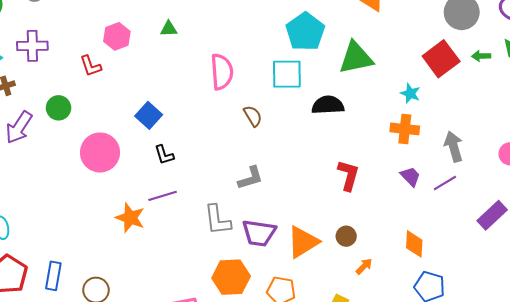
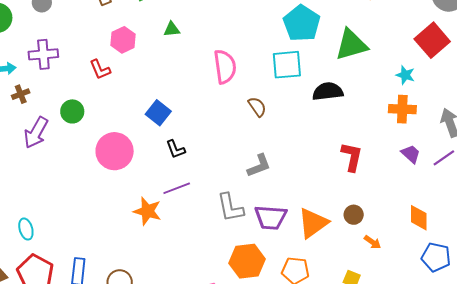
orange arrow: (364, 266) -> (373, 242), turned 84

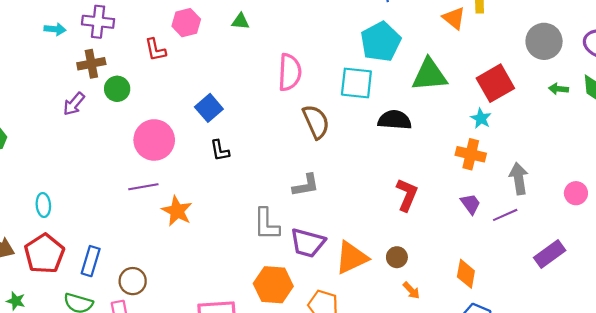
red square: (432, 40) -> (495, 83), moved
brown cross: (21, 94) -> (91, 64), moved, size x1.4
brown semicircle: (257, 107) -> (316, 122), size x1.5
purple arrow: (36, 133) -> (74, 104), size x0.7
purple line: (177, 188) -> (143, 187), moved

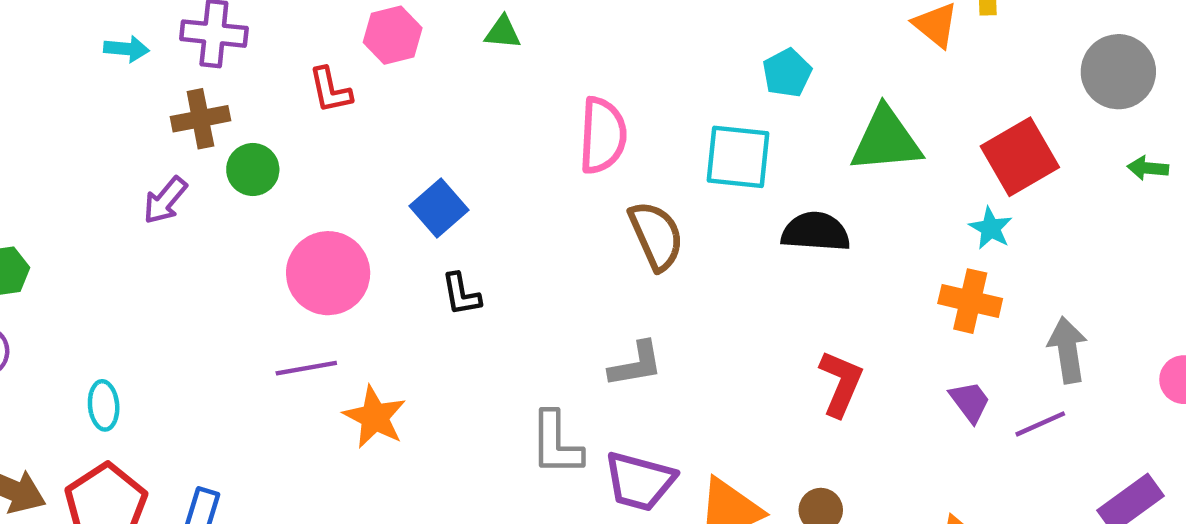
cyan pentagon: (381, 42) -> (787, 73), size x0.6

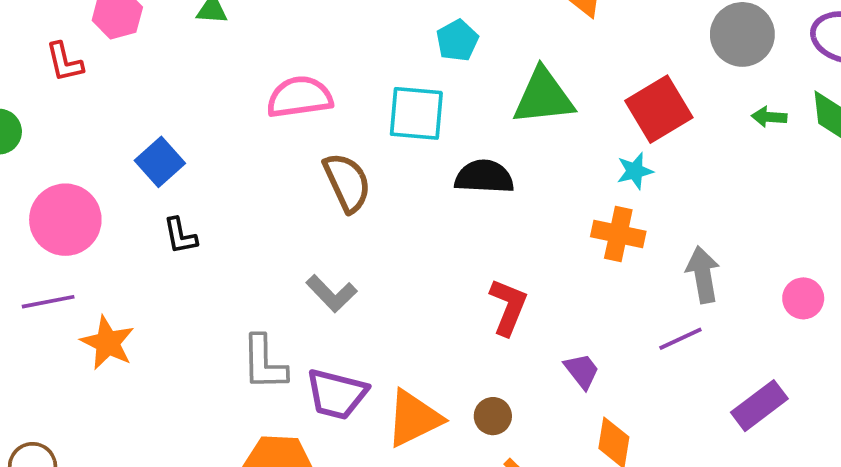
pink semicircle: (603, 135) -> (300, 97), turned -100
cyan star: (991, 228) -> (635, 171), turned 30
gray L-shape: (636, 364) -> (331, 294), turned 57
purple trapezoid: (970, 402) -> (582, 371), moved

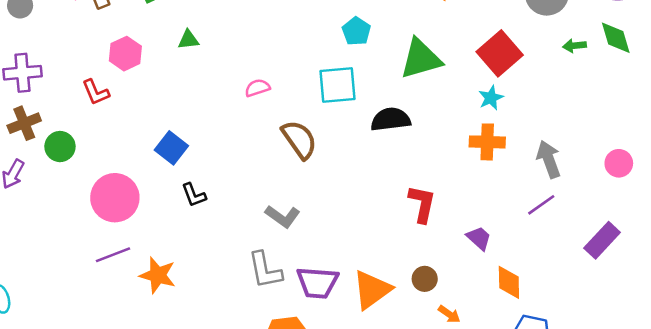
pink semicircle: (300, 97) -> (257, 88), size x0.6
gray L-shape: (331, 294) -> (283, 216), moved

